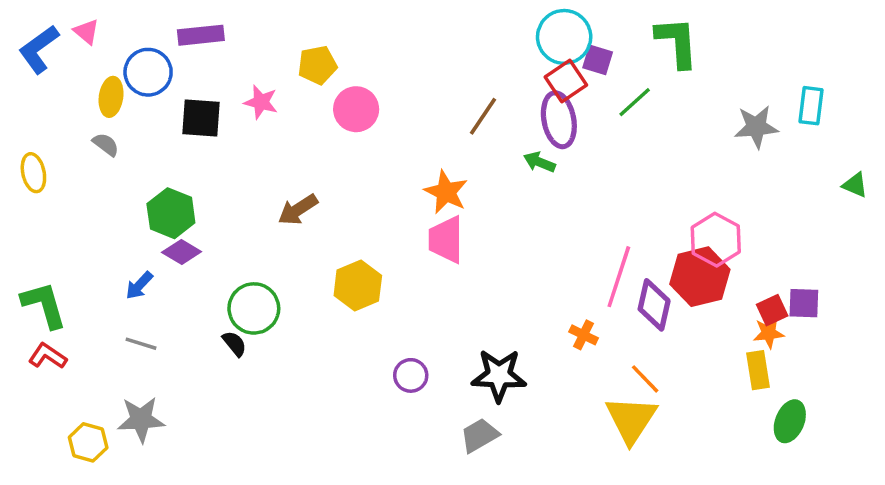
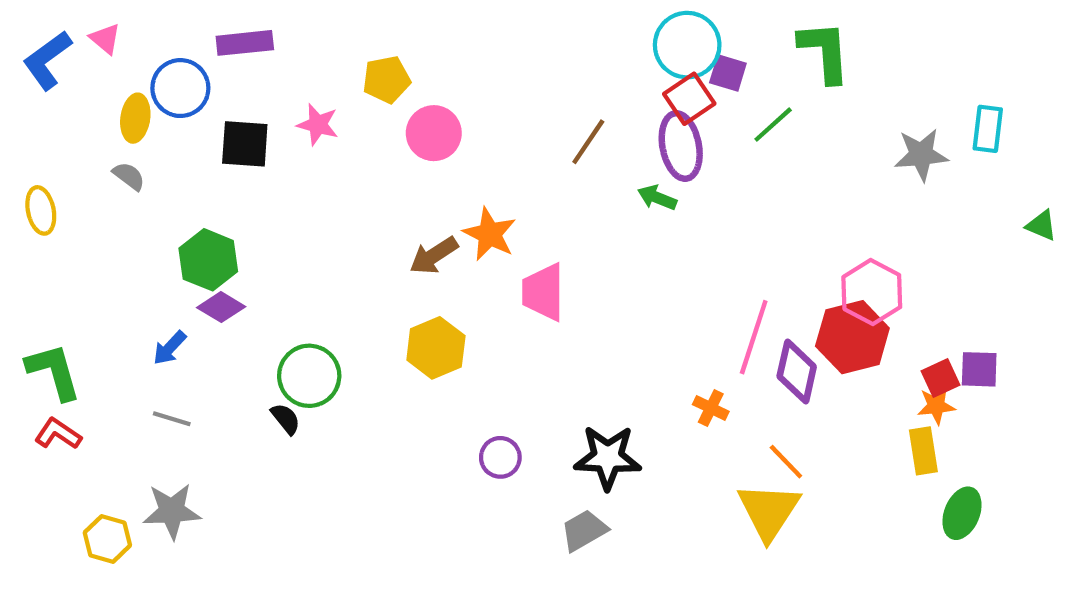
orange star: (446, 192) -> (490, 234), moved
brown arrow: (298, 210) -> (434, 256), moved

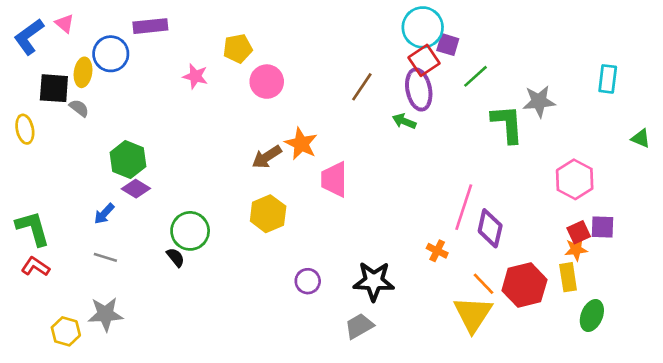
green L-shape: (825, 52) -> (507, 124), moved
black square: (245, 144) -> (54, 88), moved
gray star: (921, 155) -> (539, 101), moved
pink hexagon: (872, 292) -> (575, 179), moved
red hexagon: (852, 337) -> (524, 285), moved

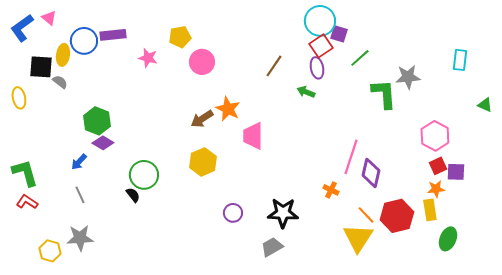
purple rectangle: (150, 26) -> (113, 35), moved
purple ellipse: (419, 89) -> (317, 68), size x0.7
red square: (579, 232) -> (438, 166), moved
gray line: (105, 257) -> (80, 195), turned 48

